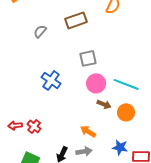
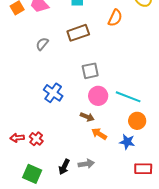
brown arrow: (104, 104) -> (87, 117), moved
orange circle: (126, 112) -> (137, 121), moved
orange arrow: (88, 131) -> (99, 134), moved
blue star: (120, 147) -> (127, 142), moved

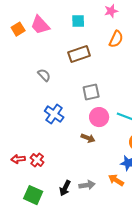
gray semicircle: (42, 44) -> (44, 75), moved, turned 96
orange arrow: (99, 134) -> (116, 180), moved

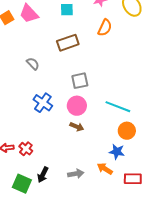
pink circle: (99, 117) -> (77, 106), moved
black arrow: (65, 188) -> (43, 175), moved

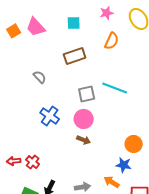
cyan line: (118, 107) -> (115, 88), moved

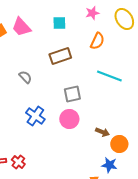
cyan line: (115, 88) -> (109, 76), moved
brown arrow: (84, 140) -> (102, 132), moved

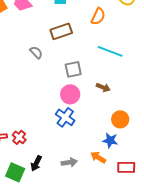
gray semicircle: (25, 77) -> (36, 52), moved
blue cross: (35, 116) -> (65, 117), moved
brown arrow: (102, 132) -> (103, 87), moved

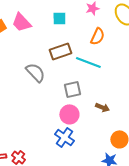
cyan line: (110, 51) -> (88, 62), moved
gray semicircle: (36, 52) -> (35, 72), size x1.5

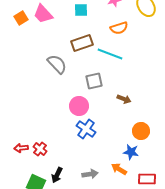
orange semicircle: (97, 36) -> (119, 28), turned 48
pink circle: (69, 114) -> (79, 106), moved

